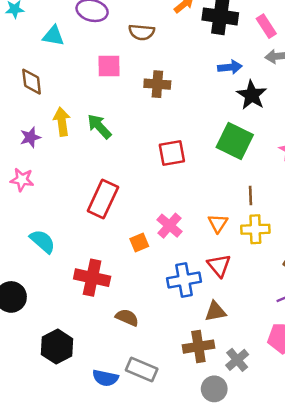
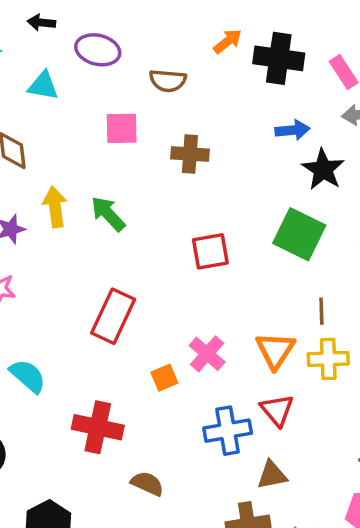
orange triangle: (218, 223) -> (275, 350), size x1.4

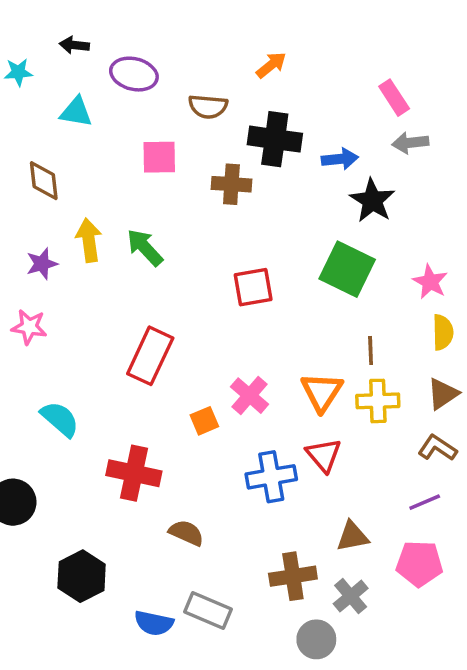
black cross: (279, 58) -> (275, 139), moved
brown triangle: (272, 475) -> (352, 536), moved

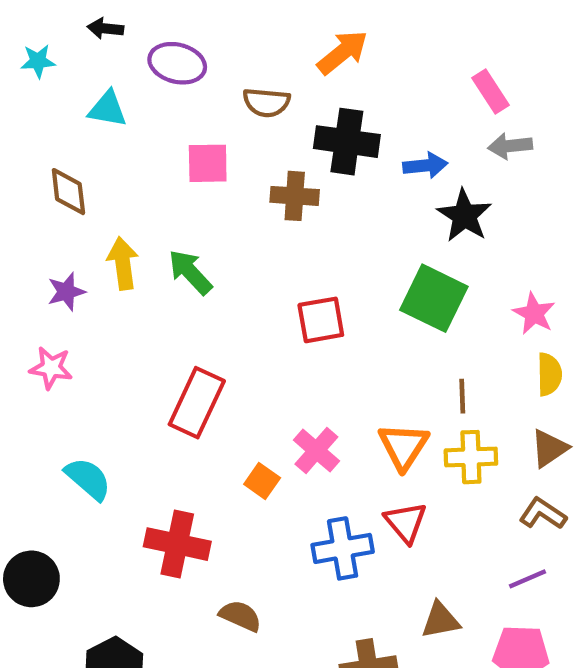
orange arrow: (271, 65) -> (343, 52), size x1.4
orange square: (204, 421) -> (262, 481), turned -32

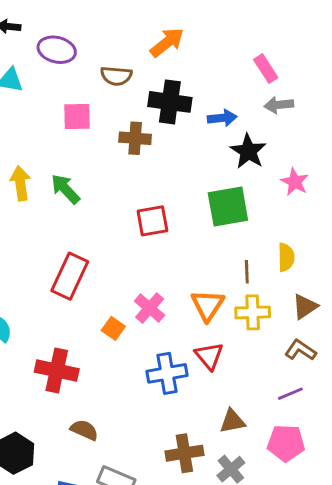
green square: (434, 298) -> (228, 206), turned -36
pink star: (534, 313) -> (295, 182), moved
yellow semicircle: (549, 374) -> (286, 257), moved
brown semicircle: (240, 616) -> (84, 430), moved

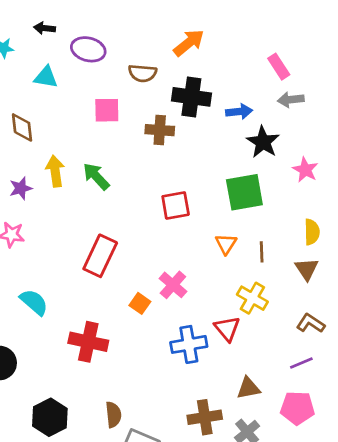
yellow semicircle: (286, 257) -> (312, 232), moved
orange triangle: (208, 305) -> (226, 244), moved, size x0.7
brown triangle: (305, 307) -> (307, 269), moved, turned -30
yellow cross: (253, 312) -> (252, 298), moved, turned 32
brown semicircle: (84, 430) -> (113, 415), moved, turned 60

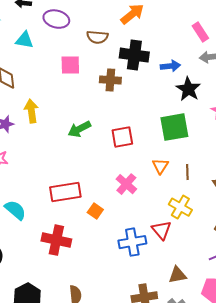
green arrow: (96, 176) -> (79, 129), moved, turned -75
red rectangle: (100, 256) -> (65, 192), moved, turned 56
pink cross: (173, 285) -> (126, 184), moved

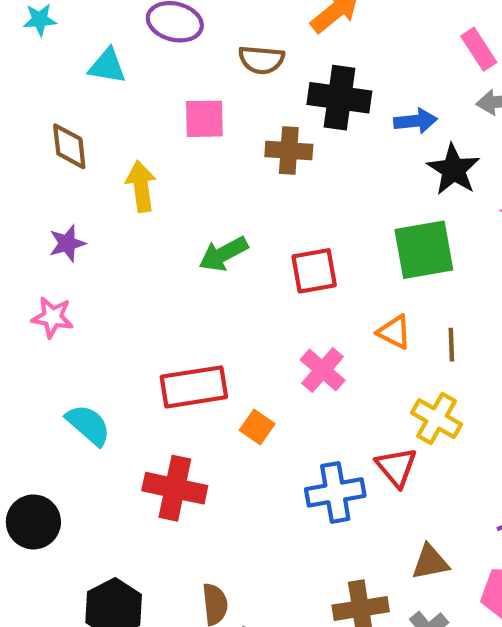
yellow arrow: (31, 111) -> (141, 186), moved
orange triangle: (160, 166) -> (394, 332), turned -36

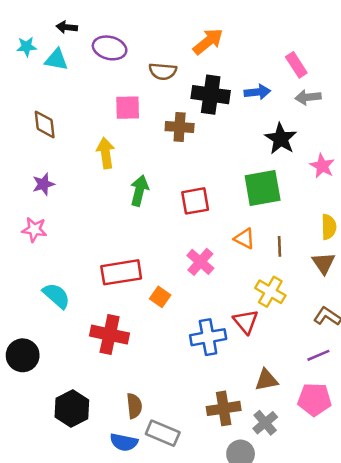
cyan triangle: (107, 66) -> (56, 60), moved
blue arrow: (415, 121) -> (257, 92), moved
yellow arrow: (141, 186) -> (106, 153), moved
green arrow: (223, 254) -> (139, 191), turned 132

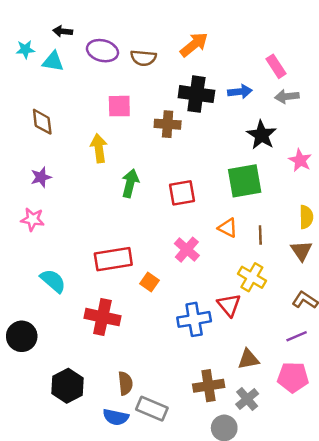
brown semicircle: (163, 71) -> (143, 58), moved

